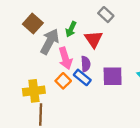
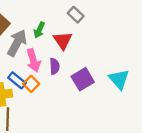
purple square: (113, 76) -> (83, 79), turned -30
blue rectangle: (82, 77) -> (17, 80), moved

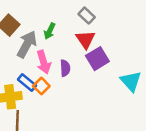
red triangle: (63, 40) -> (85, 39), moved
purple square: (83, 79) -> (97, 59), moved

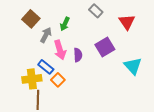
red triangle: (85, 39) -> (127, 22), moved
gray arrow: (27, 44) -> (46, 35), size x0.7
orange square: (41, 86) -> (58, 80), moved

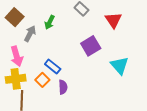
pink arrow: (60, 50) -> (17, 56), moved
purple semicircle: (78, 55) -> (63, 87), moved
blue rectangle: (46, 67) -> (53, 67), moved

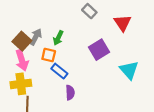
brown square: (15, 17) -> (22, 41), moved
green arrow: (50, 22) -> (58, 38), moved
orange square: (42, 80) -> (49, 55), moved, turned -32

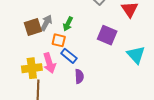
brown square: (22, 41) -> (33, 27), turned 30
purple square: (99, 50) -> (107, 35), turned -36
pink arrow: (22, 60) -> (49, 63), moved

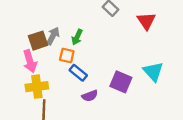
purple square: (107, 35) -> (121, 82), moved
pink arrow: (49, 63) -> (30, 61), moved
purple semicircle: (79, 76) -> (90, 96), turned 72

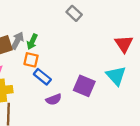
red triangle: (146, 21) -> (124, 44), moved
green arrow: (77, 37) -> (32, 42), moved

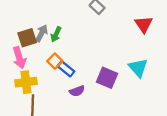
red triangle: (124, 44) -> (144, 24), moved
orange square: (31, 60) -> (55, 61), moved, turned 32

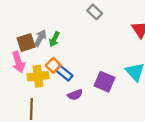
yellow cross: (26, 82) -> (38, 76), moved

